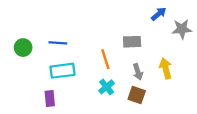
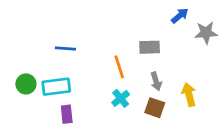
green circle: (23, 48) -> (26, 84), moved
yellow arrow: (166, 68) -> (189, 94), moved
cyan rectangle: (62, 71) -> (56, 87), moved
purple rectangle: (50, 99) -> (67, 114), moved

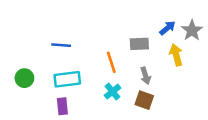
blue arrow: (180, 16) -> (167, 28), moved
gray star: (206, 33) -> (192, 30), turned -30
cyan rectangle: (56, 87) -> (67, 79), moved
yellow arrow: (189, 94) -> (176, 55), moved

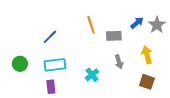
blue line: (61, 45) -> (50, 37), turned -49
yellow arrow: (176, 55) -> (147, 55), moved
orange line: (111, 62) -> (91, 25), moved
brown square: (144, 100) -> (147, 82), moved

